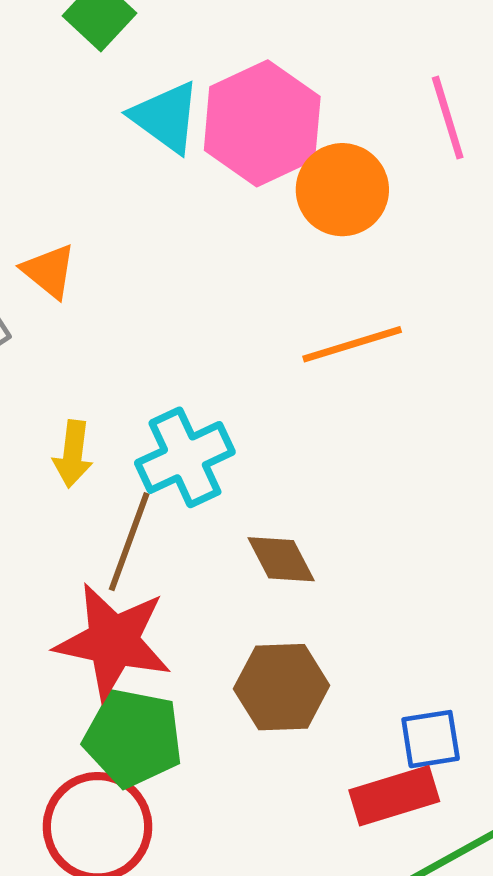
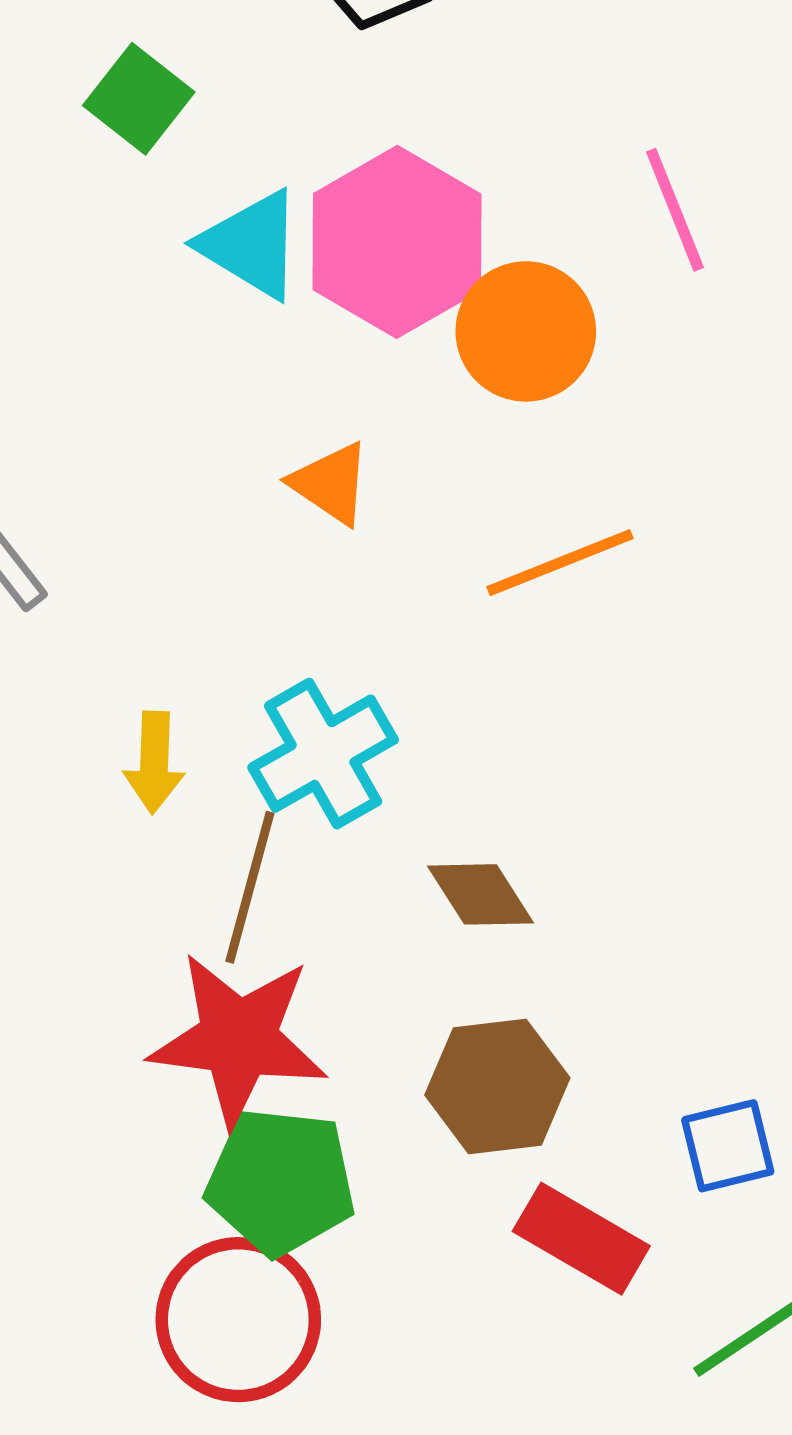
orange triangle: (49, 271) -> (331, 483), moved
red rectangle: (394, 796) -> (581, 1239), moved, turned 52

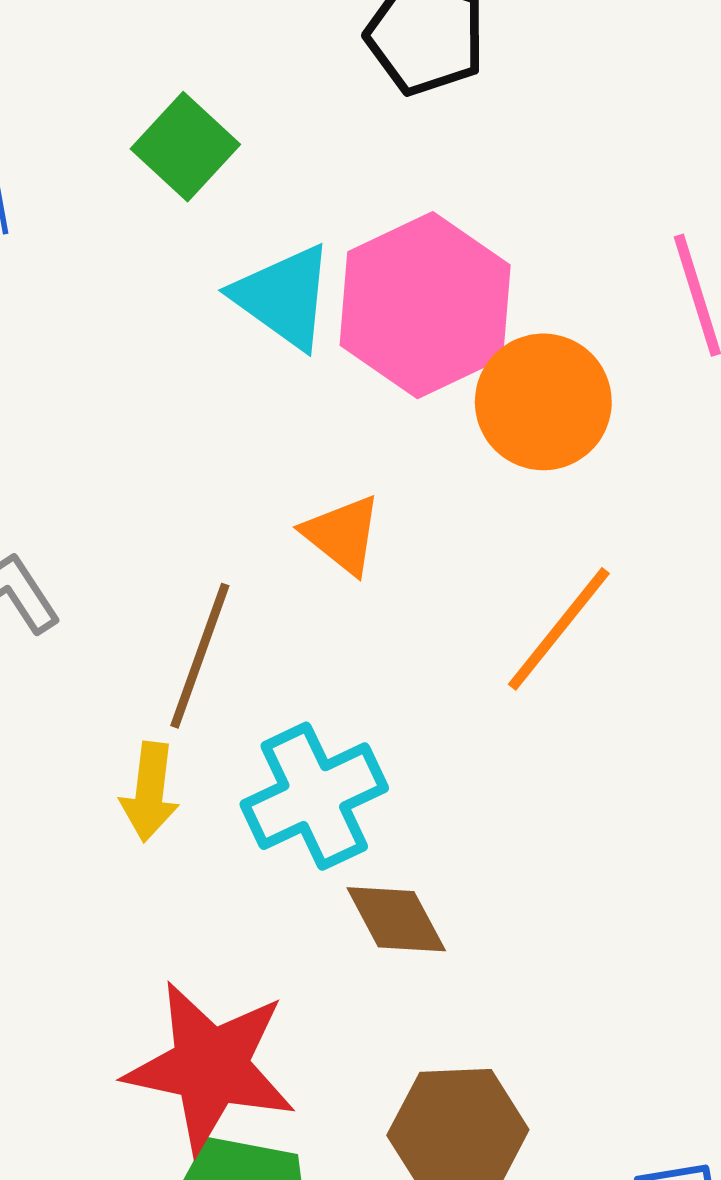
orange line: (560, 563) -> (559, 629), turned -34
brown line: (250, 887) -> (200, 656), moved
brown diamond: (480, 894) -> (396, 919), moved

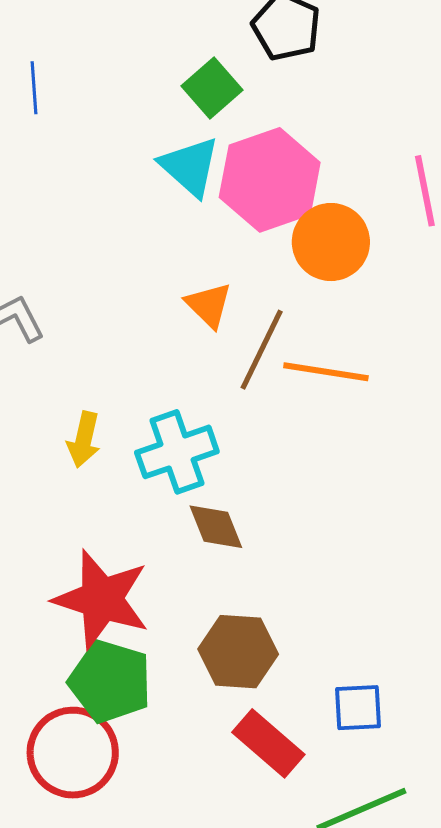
green square: (185, 147) -> (212, 88), moved
orange line: (559, 629) -> (326, 372), turned 54
brown line: (200, 656) -> (262, 350), moved

